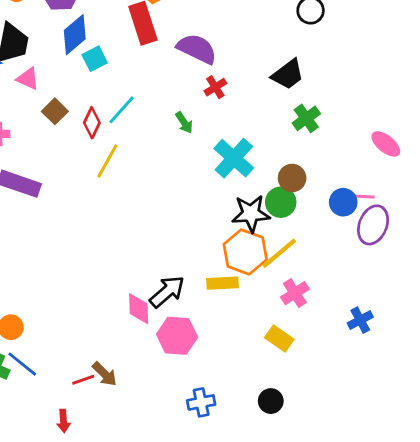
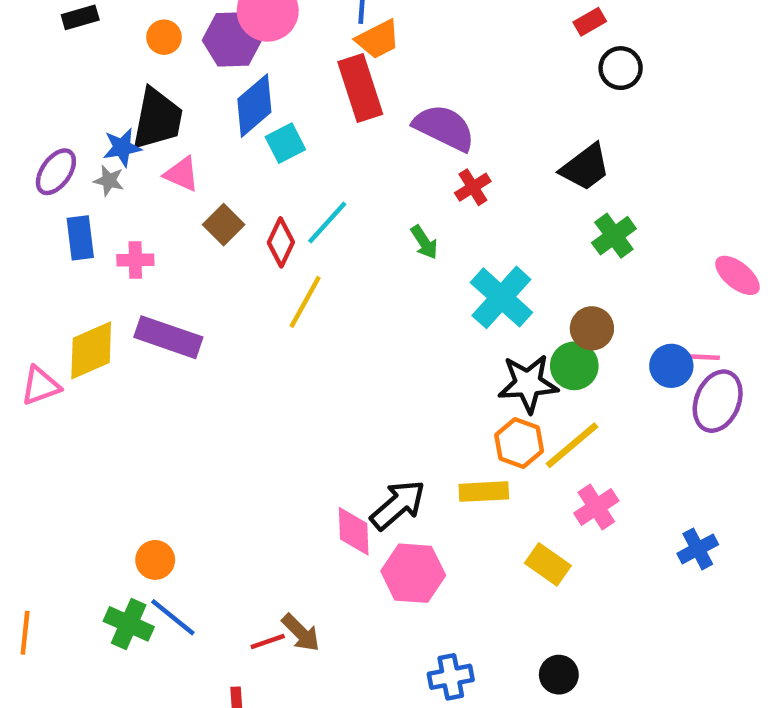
orange hexagon: (245, 252) -> (519, 443), size x0.7
yellow rectangle: (279, 339) -> (548, 564), moved

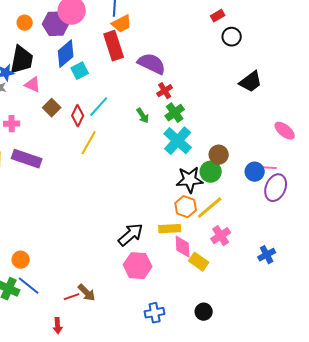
black trapezoid: (585, 167) -> (251, 82), moved
green cross: (614, 236) -> (175, 113), moved
pink diamond: (354, 531) -> (183, 247), moved

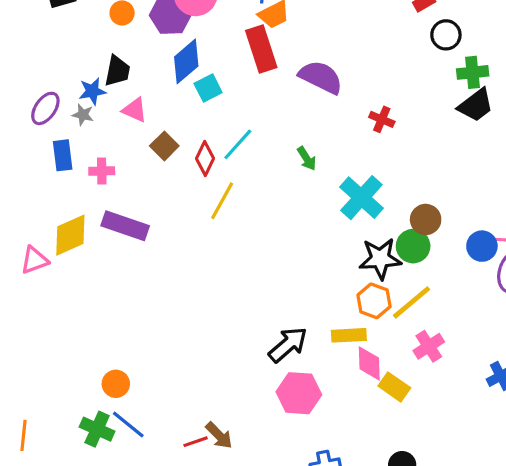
black trapezoid: (22, 60) -> (117, 71), size x0.7
red cross: (165, 91) -> (382, 119), moved, turned -35
green cross: (175, 113) -> (473, 72), moved, turned 30

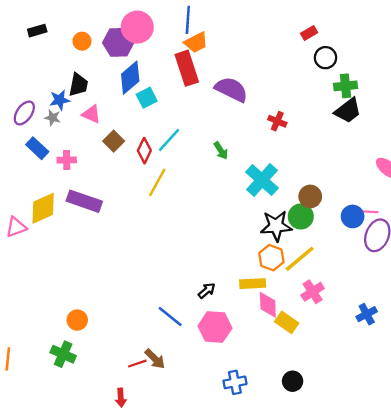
blue rectangle: (63, 155) -> (37, 148), turned -40
black arrow: (288, 345) -> (207, 291), size x0.6
blue line: (128, 424) -> (170, 317), moved

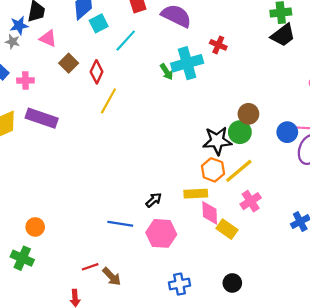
cyan line: (169, 140) -> (126, 41), moved
cyan cross: (262, 180) -> (187, 63), moved, turned 32
blue line: (170, 317) -> (120, 224), turned -30
brown arrow: (155, 359) -> (112, 277), moved

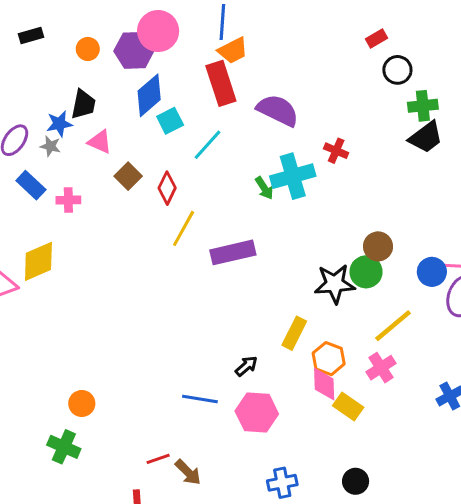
purple rectangle: (42, 118) -> (233, 252), moved, turned -32
orange hexagon: (213, 170) -> (329, 359), moved
yellow line: (239, 171) -> (393, 326), moved
yellow rectangle: (196, 194) -> (294, 333), moved, turned -60

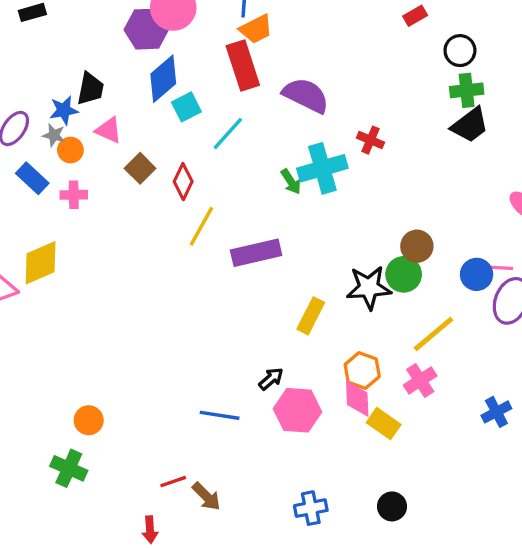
orange circle: (88, 49) -> (70, 150), moved
black circle: (397, 70) -> (460, 51), moved
yellow rectangle: (294, 333) -> (311, 316), moved
pink hexagon: (257, 412) -> (298, 410), moved

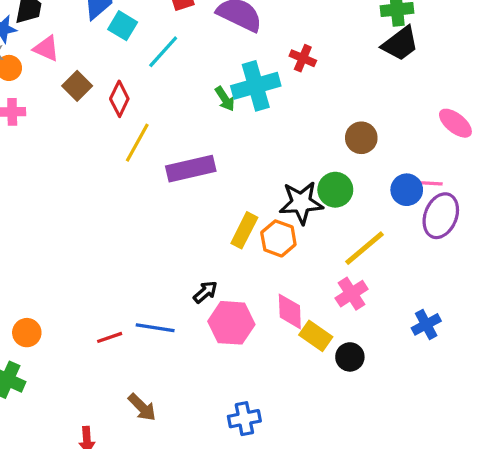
cyan square: (186, 107) -> (123, 26), turned -32
brown circle: (417, 246) -> (361, 138), moved
orange hexagon: (362, 371) -> (278, 238), moved
red line: (173, 482) -> (110, 337), moved
black circle: (392, 506) -> (350, 357), moved

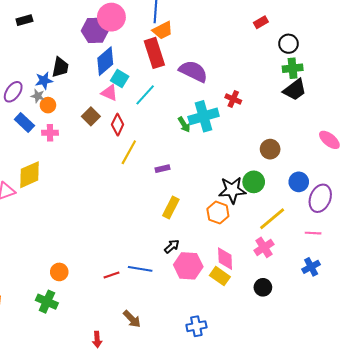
pink triangle: (46, 48) -> (109, 93), moved
purple rectangle: (191, 169) -> (163, 169), size x0.5
pink line: (429, 183) -> (313, 233), moved
yellow rectangle: (244, 230) -> (171, 207), moved
yellow rectangle: (316, 336) -> (220, 276), moved

